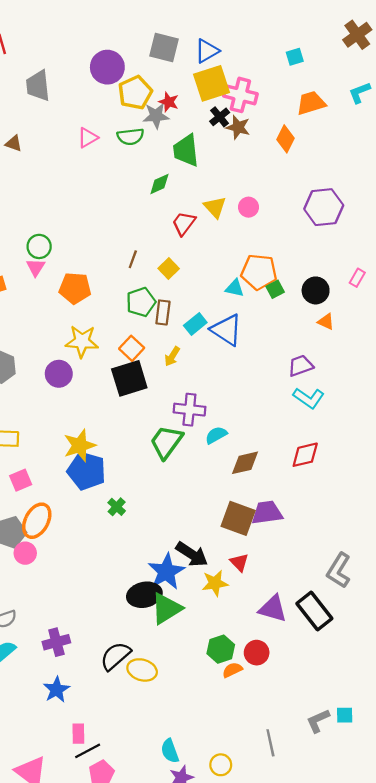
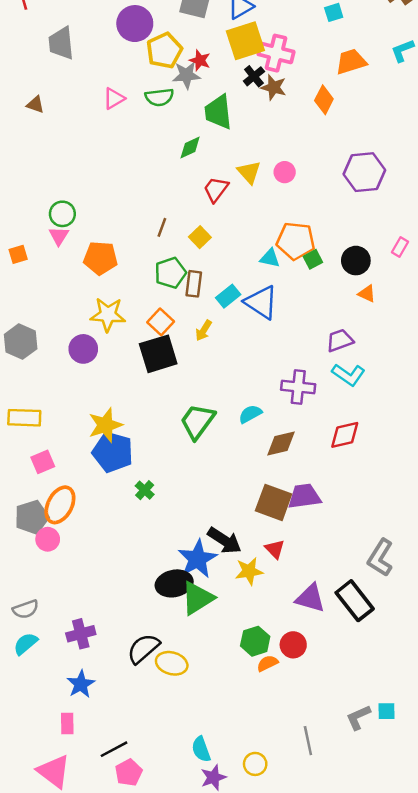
purple cross: (189, 410) -> (298, 387), moved
pink rectangle: (78, 734) -> (67, 723), moved

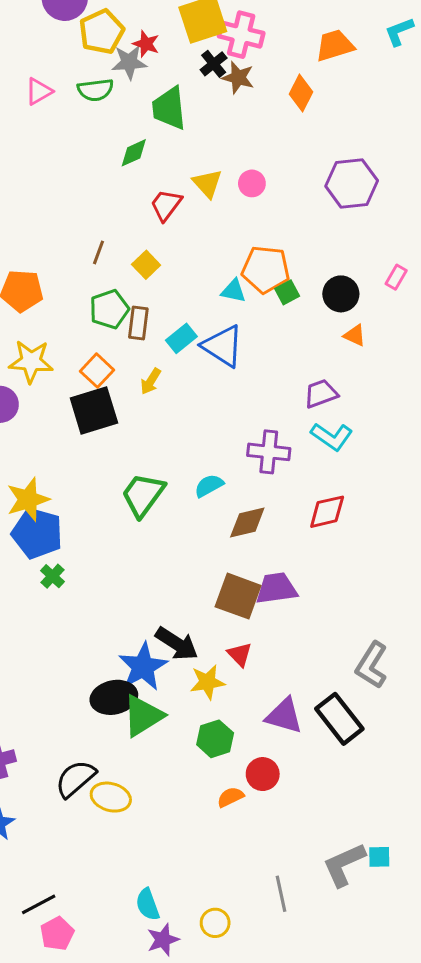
green cross: (145, 490) -> (52, 576), moved
green hexagon: (255, 641) -> (215, 739), moved
gray L-shape: (358, 717) -> (344, 865), size x1.4

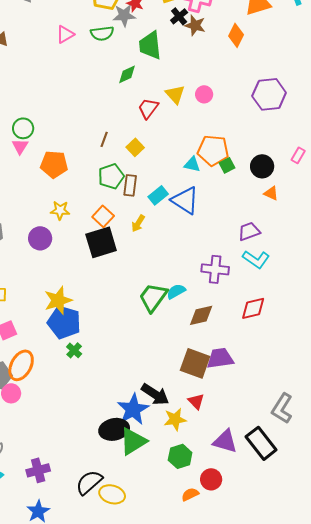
yellow star: (31, 361) -> (60, 210), size x0.7
green trapezoid: (143, 495) -> (153, 297), moved

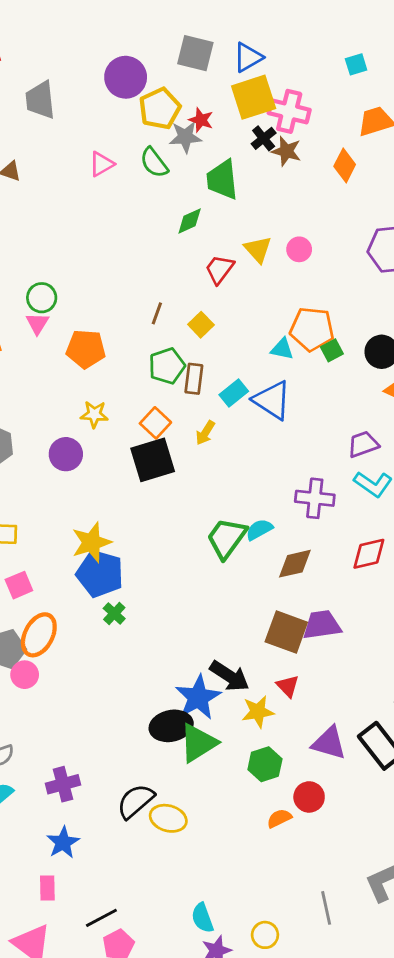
green semicircle: (102, 33) -> (154, 163), turned 60

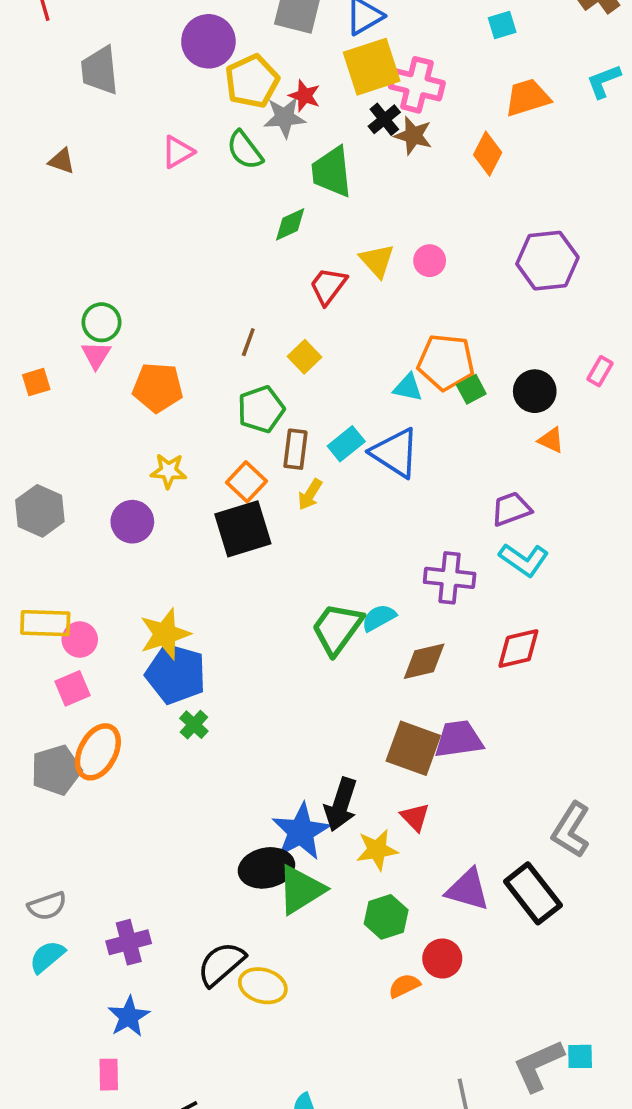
brown rectangle: (194, 379) -> (295, 449), moved
pink circle: (25, 675) -> (80, 639), moved
black arrow: (229, 676) -> (341, 804), turned 75

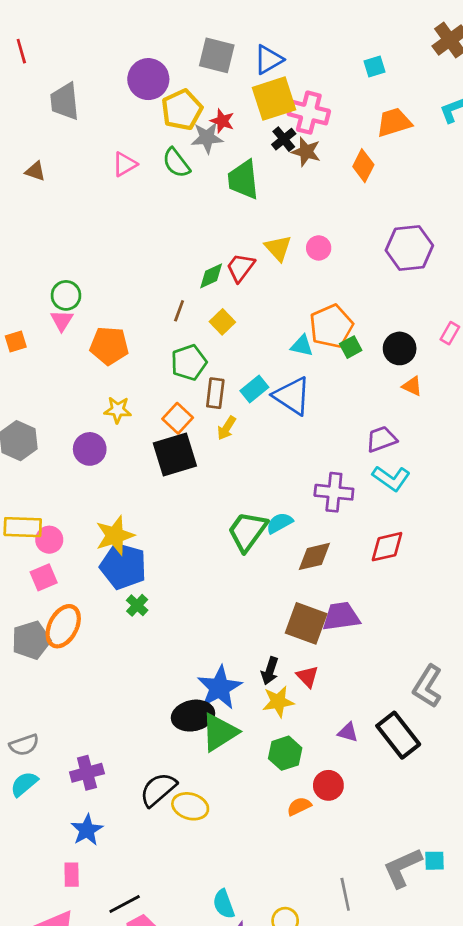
green diamond: (290, 224) -> (211, 276), moved
orange pentagon: (446, 362) -> (331, 326), turned -30
black arrow: (341, 804) -> (270, 671), moved, size x0.7
purple triangle: (468, 890) -> (348, 732), size x0.6

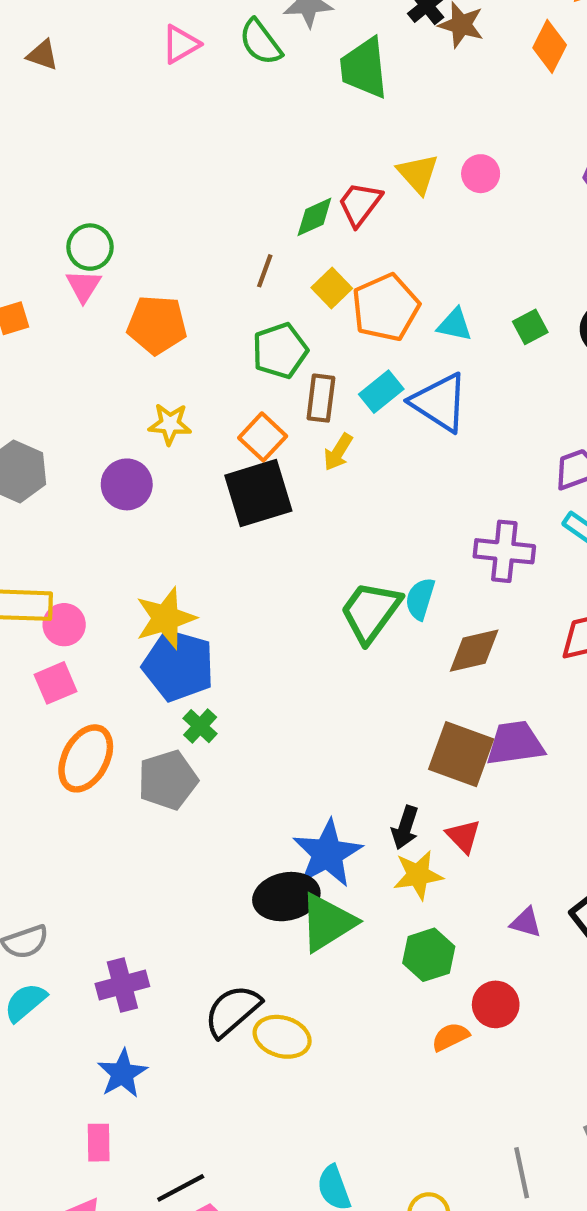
orange pentagon: (331, 326) -> (386, 307), moved
cyan semicircle: (280, 523) -> (420, 599), turned -44
gray pentagon: (31, 640) -> (168, 780), moved

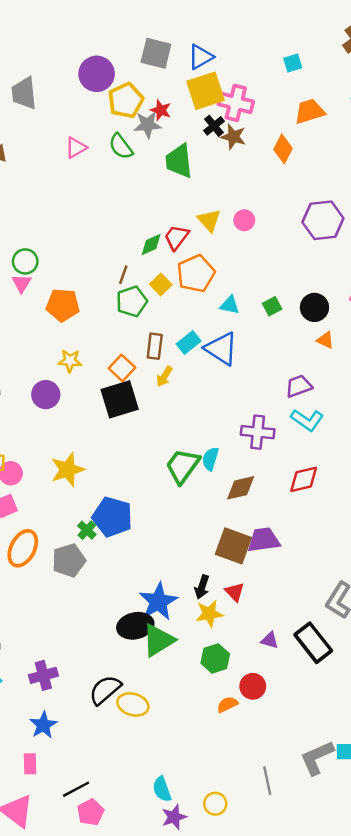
orange pentagon: (386, 307) -> (196, 274), moved
green pentagon: (280, 351) -> (132, 301), moved
blue pentagon: (178, 666) -> (112, 517), moved

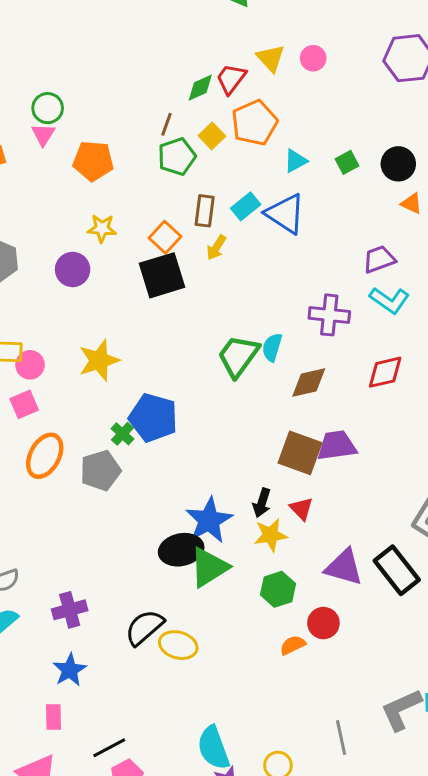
cyan triangle: (230, 305) -> (296, 161), turned -40
purple triangle: (270, 640) -> (344, 567), size x1.8
cyan semicircle: (162, 789) -> (213, 748), size x1.4

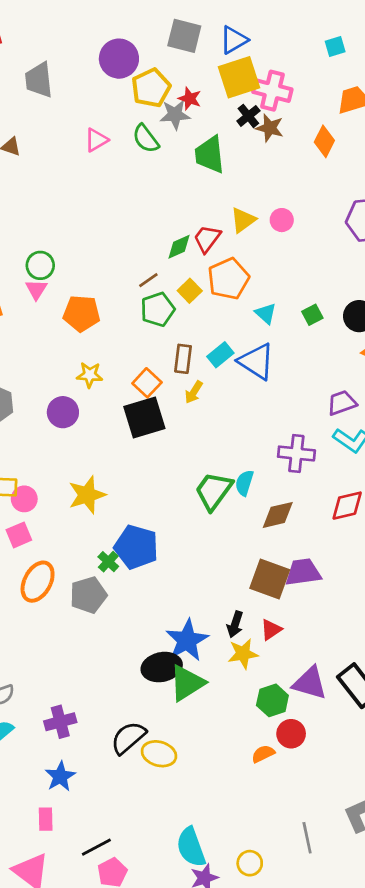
yellow triangle: (271, 58) -> (243, 220), turned 36
brown line: (166, 124) -> (148, 280), turned 35
cyan triangle: (296, 161) -> (266, 313), turned -50
red triangle: (301, 509) -> (271, 630), turned 40
green hexagon: (278, 589) -> (272, 700), moved

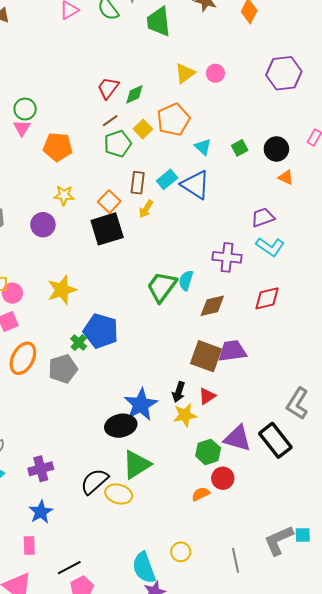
red trapezoid: (207, 239) -> (108, 88), moved
green triangle: (187, 683) -> (137, 465), moved
yellow circle: (250, 863) -> (181, 552), moved

